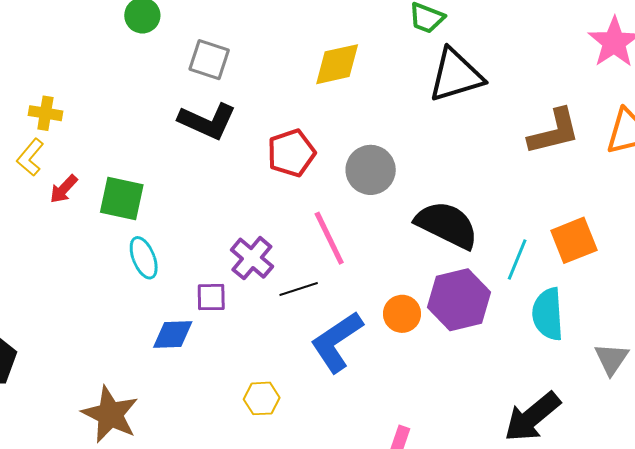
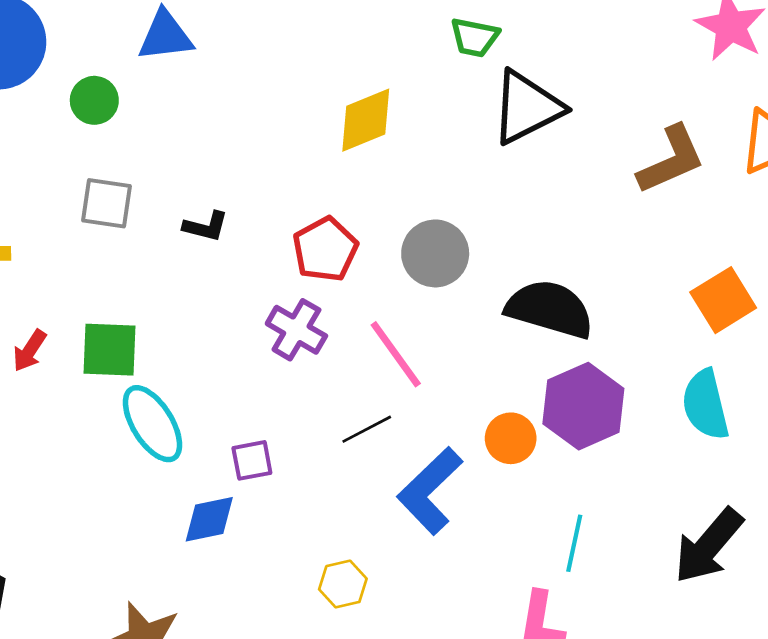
gray square: (209, 60) -> (106, 203), moved
black L-shape: (207, 121) -> (206, 226), size x0.6
cyan ellipse: (144, 258) -> (153, 424), size x1.4
purple cross: (252, 258) -> (296, 330), moved
cyan line: (517, 260) -> (574, 543), moved

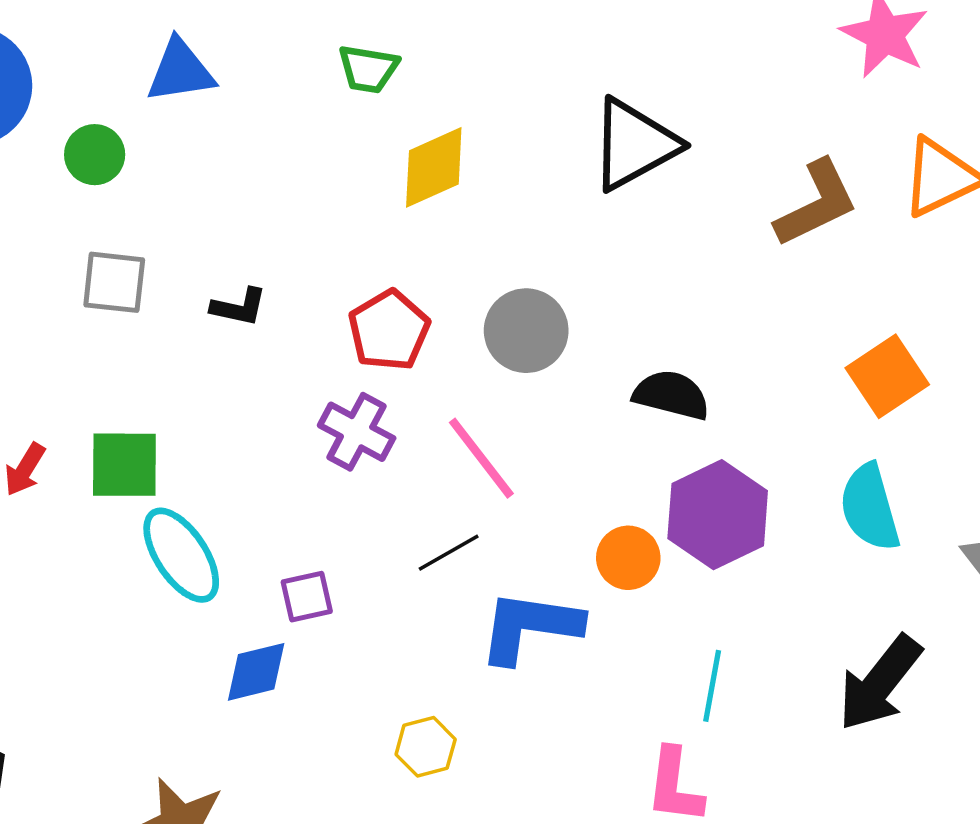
green trapezoid: (475, 37) -> (368, 69), moved
black semicircle: (550, 309) -> (671, 395), size x0.7
blue L-shape: (430, 491) -> (530, 627), turned 54

